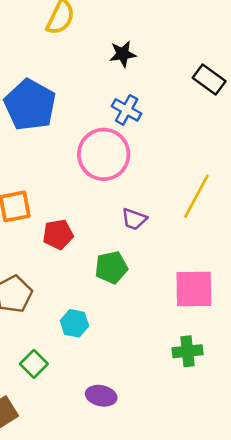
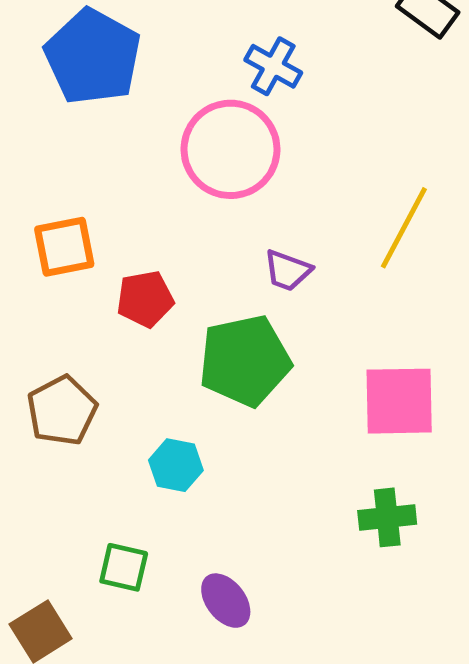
green pentagon: (111, 267) -> (245, 361), size x1.5
green square: (34, 364) -> (124, 567), moved, turned -32
purple ellipse: (101, 396) -> (226, 601), turned 40

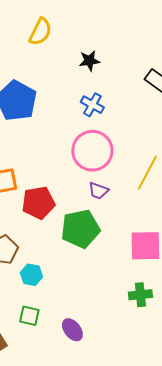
pink circle: (231, 149) -> (92, 151), moved
red pentagon: (145, 299) -> (38, 203), size x1.4
cyan hexagon: (176, 465) -> (31, 275), moved

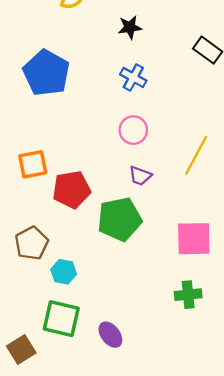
pink circle: (92, 151) -> (133, 130), size x0.6
green square: (29, 316) -> (61, 319), size x1.6

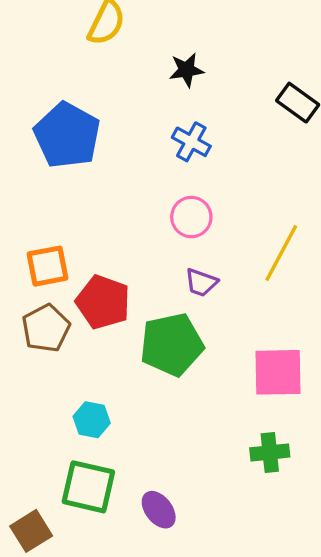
red pentagon: (72, 189) -> (103, 302), turned 30
brown pentagon: (32, 243) -> (46, 328), moved

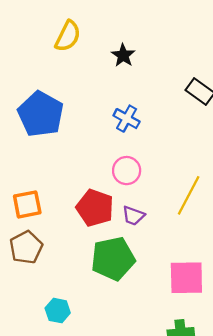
black star: (186, 70) -> (123, 55), moved, turned -30
red pentagon: (103, 302) -> (95, 208), moved

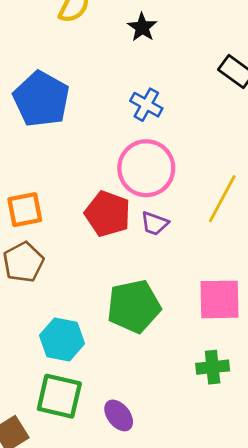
pink circle: (127, 171) -> (146, 168), size x1.6
green pentagon: (113, 259) -> (134, 306), moved
cyan hexagon: (58, 311) -> (62, 339), size x1.4

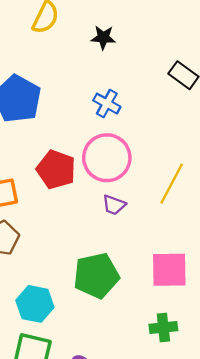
black star: (142, 27) -> (103, 38), turned -30
red pentagon: (108, 214) -> (56, 170), moved

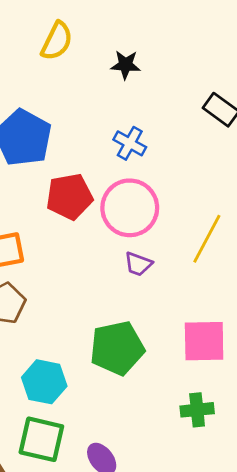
red pentagon: (56, 170) -> (69, 197), moved, turned -30

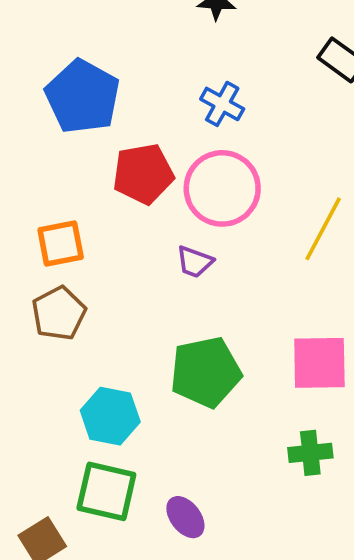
purple trapezoid: (138, 264) -> (195, 262), moved

